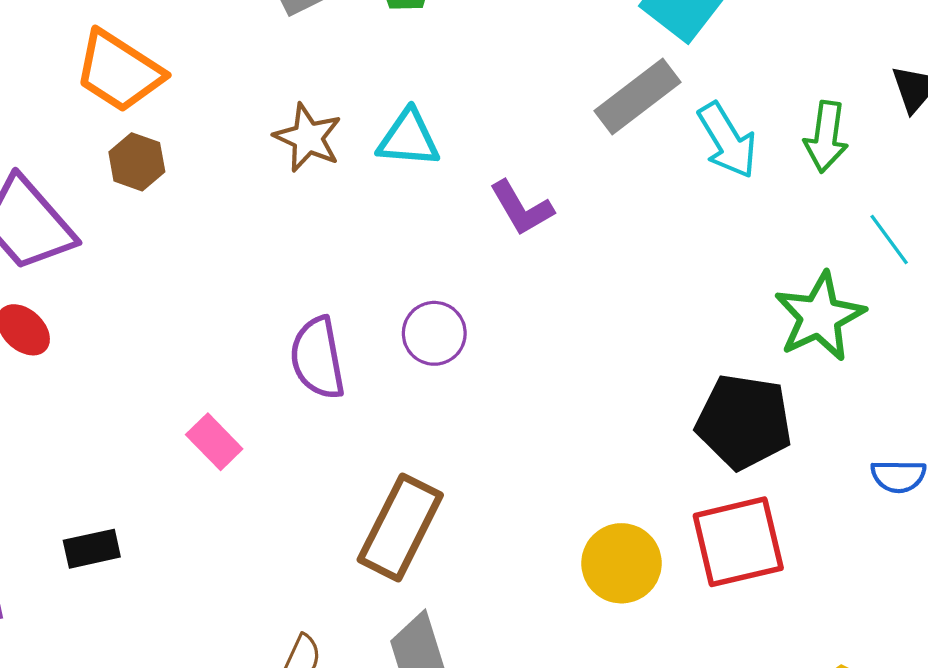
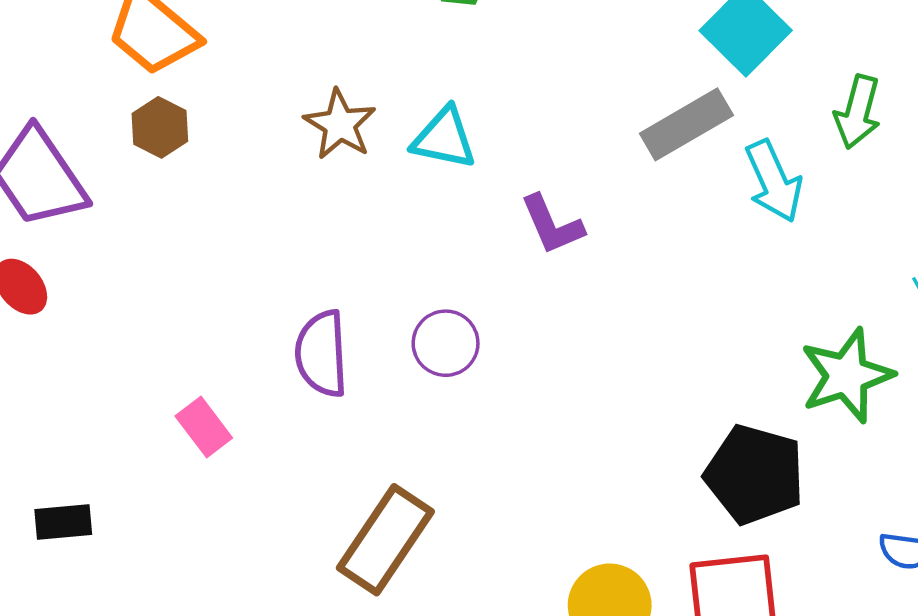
green arrow: (826, 137) -> (858, 112), moved

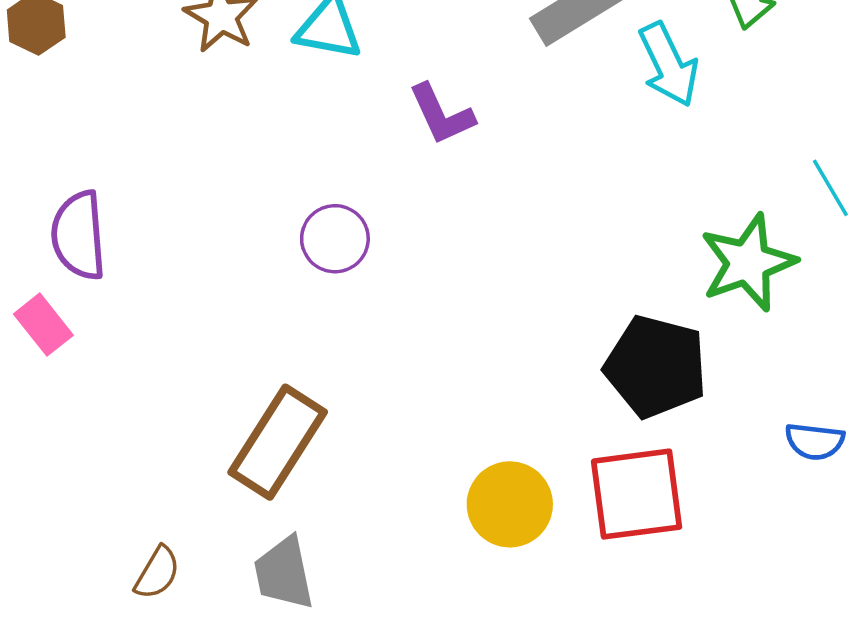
purple semicircle: (322, 354) -> (79, 235), moved
pink rectangle: (204, 427) -> (43, 325), moved

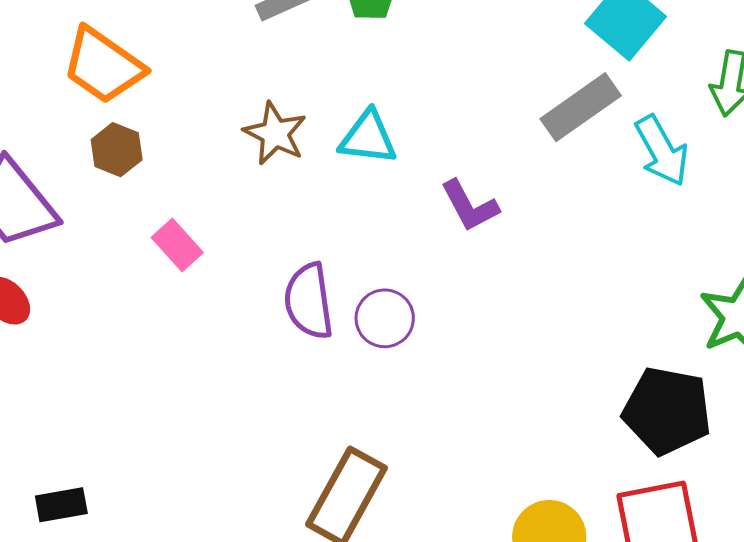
purple semicircle: (79, 235) -> (309, 301), moved
pink rectangle: (43, 325) -> (177, 245), moved

